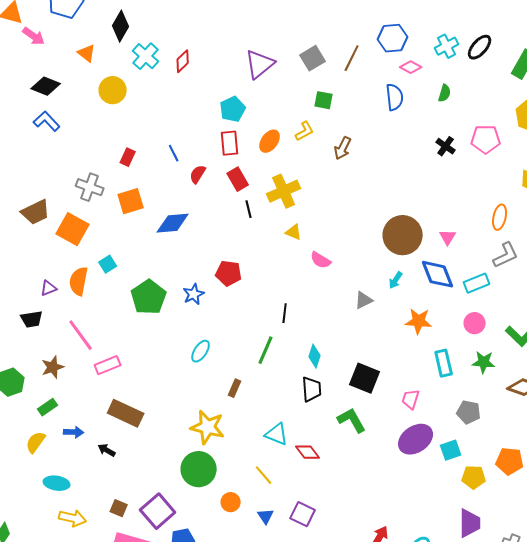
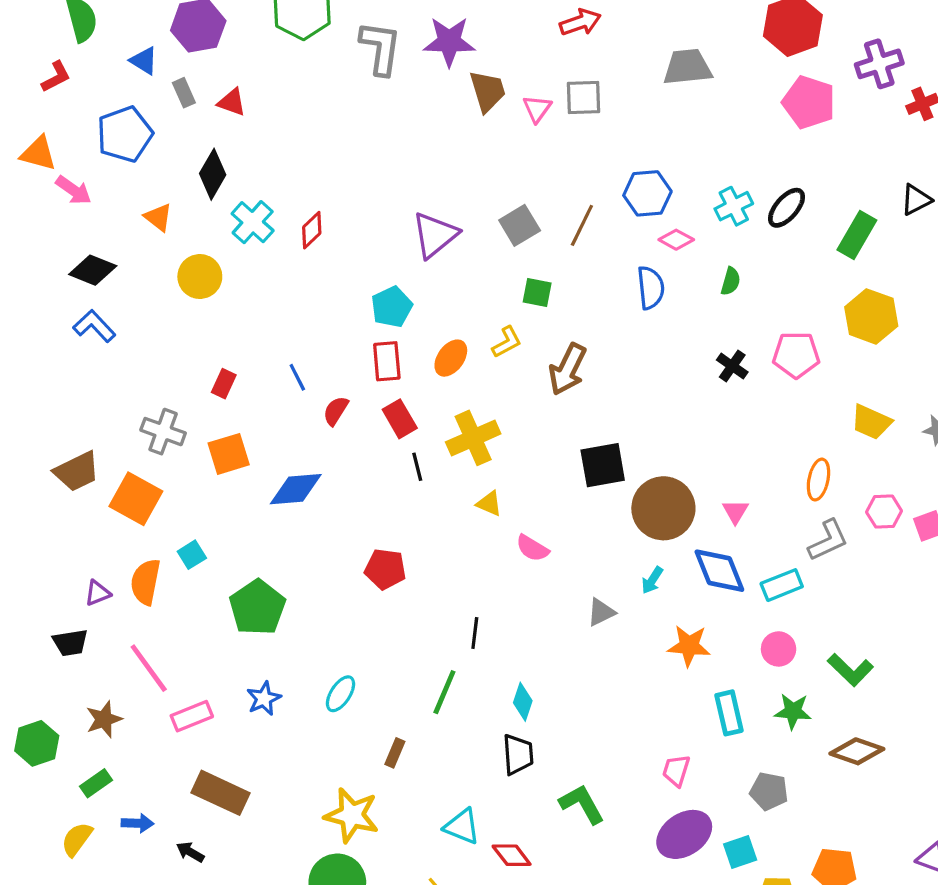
brown arrow: (343, 148) -> (568, 369), size x1.4
blue star: (194, 294) -> (264, 699), moved
black square: (365, 378) -> (603, 465), moved, turned -32

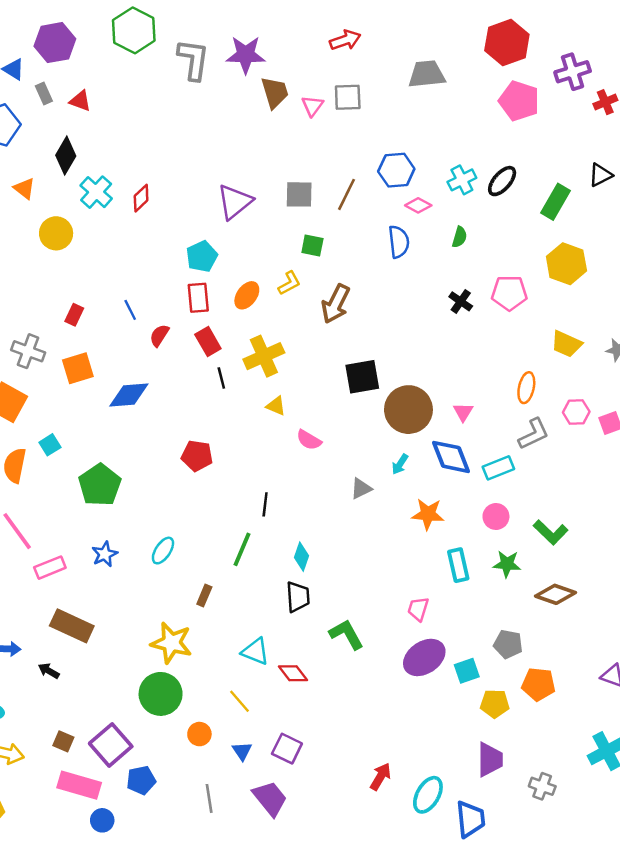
gray square: (520, 225) -> (299, 194), turned 32
gray pentagon: (769, 791) -> (508, 644), moved

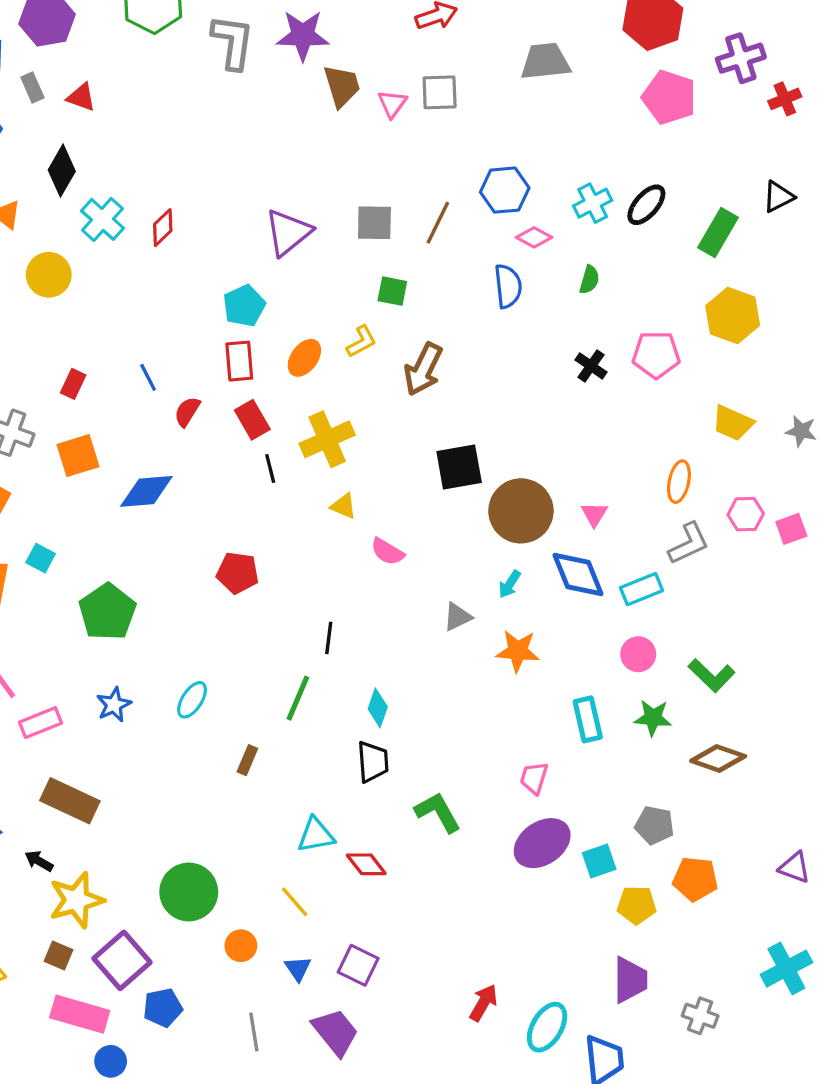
cyan square: (50, 445) -> (41, 558), turned -30
orange star: (428, 514) -> (518, 651), moved
yellow star: (171, 643) -> (76, 900), moved, turned -30
cyan triangle: (255, 651) -> (316, 835), turned -32

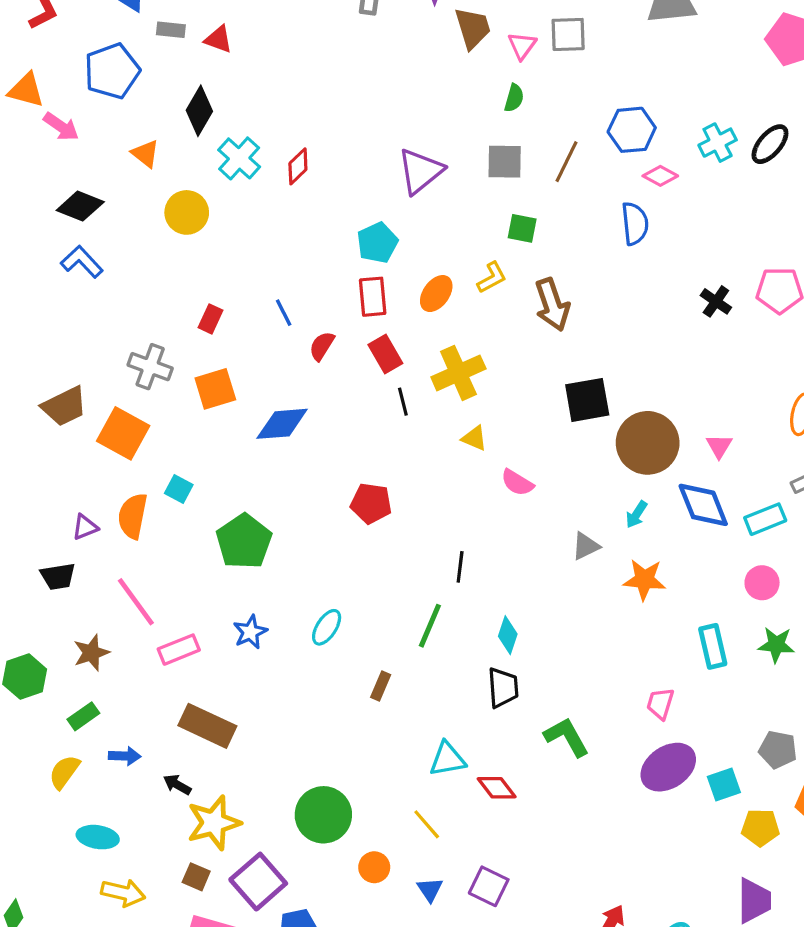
gray rectangle: (32, 88) -> (171, 30), turned -60
green semicircle: (589, 280) -> (514, 98), moved
brown arrow: (423, 369) -> (552, 305), turned -45

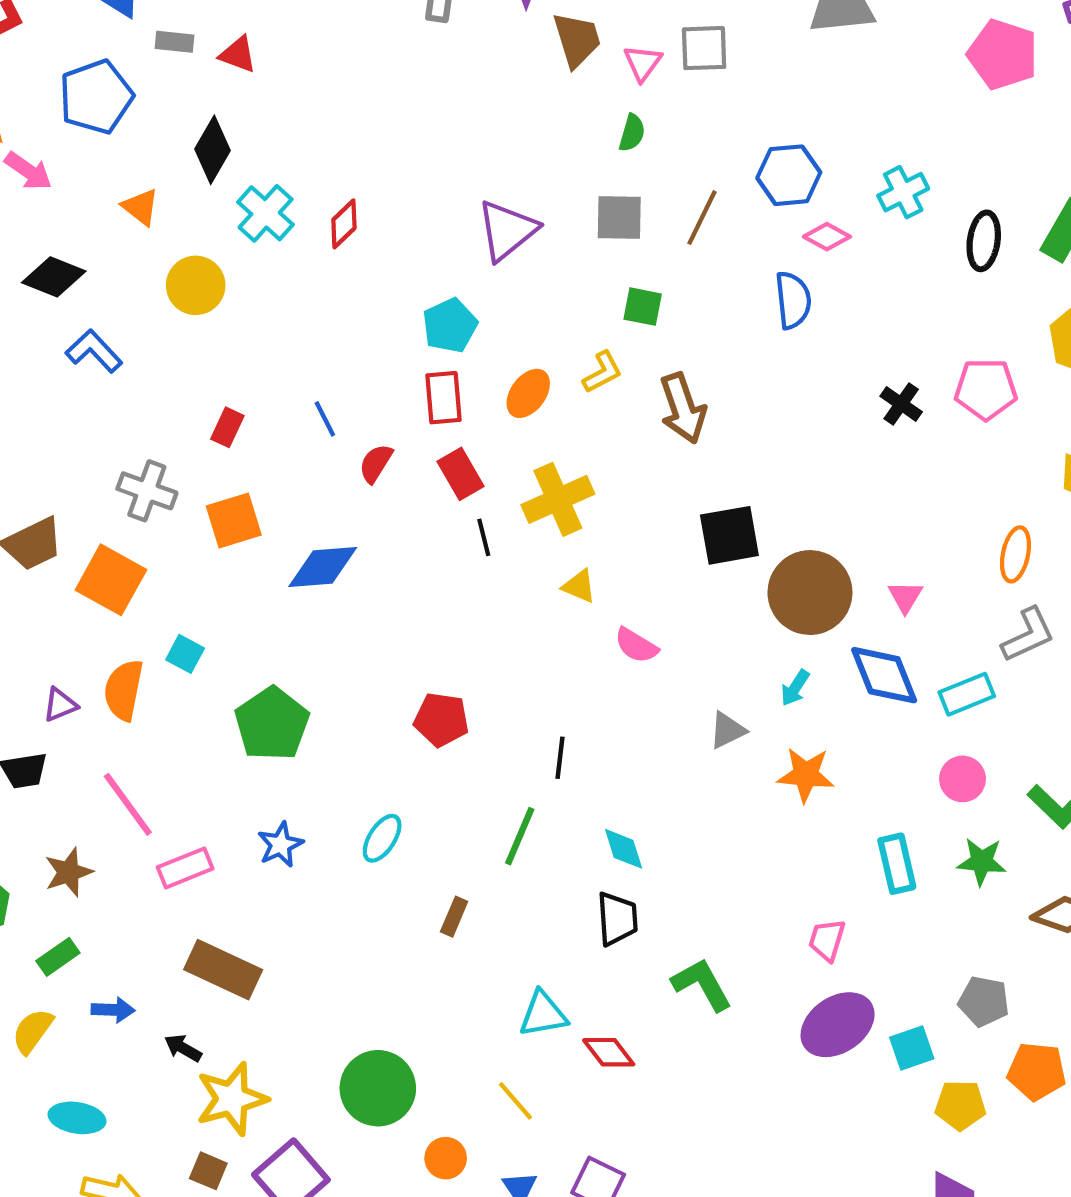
black ellipse: (770, 144) -> (984, 241), moved, turned -33
blue L-shape: (82, 262) -> (94, 351), moved
red pentagon: (371, 503) -> (441, 720), moved
cyan diamond: (508, 635) -> (624, 849), turned -36

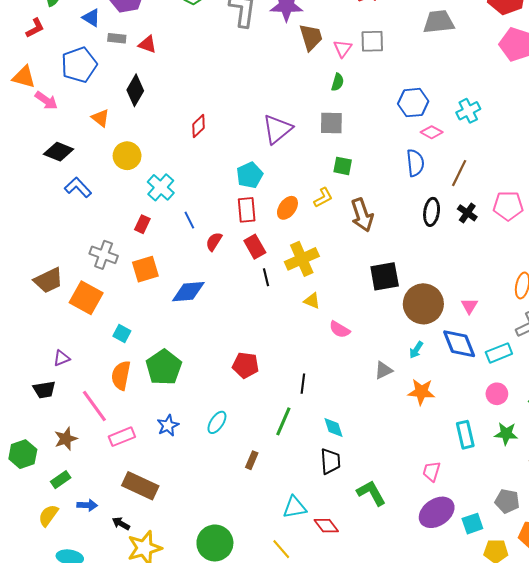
cyan cross: (266, 213) -> (161, 187), moved
brown line: (702, 218) -> (459, 173), moved
black ellipse: (984, 241) -> (432, 212), moved
orange semicircle: (124, 690) -> (121, 375), moved

